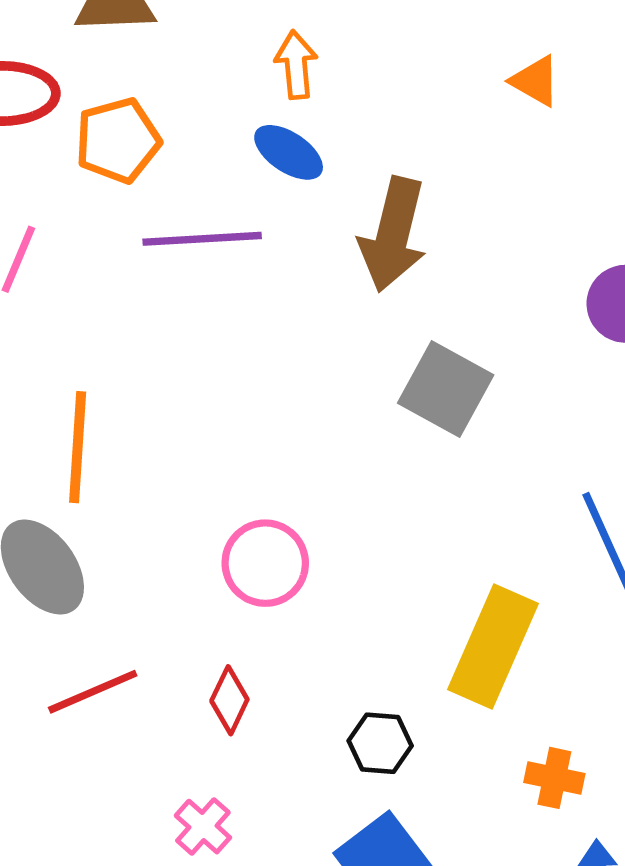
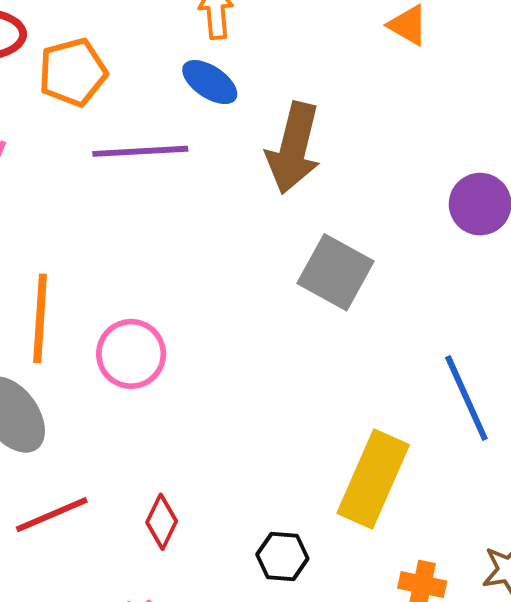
pink circle: (265, 563) -> (131, 354), moved

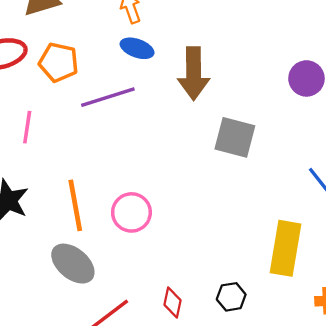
orange pentagon: (73, 72) -> (59, 62), turned -30
black hexagon: (282, 556) -> (231, 297), moved

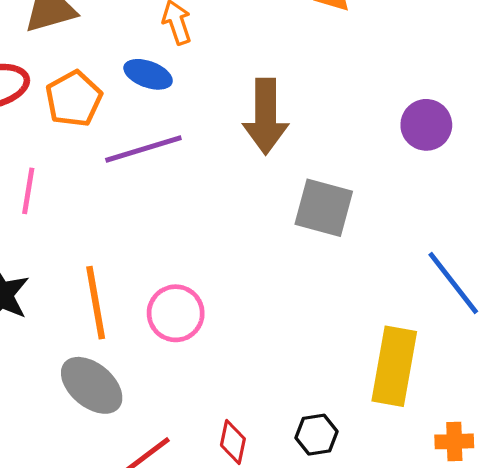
blue ellipse: (137, 48) -> (148, 74), moved
orange pentagon: (59, 62) -> (74, 99), turned 30

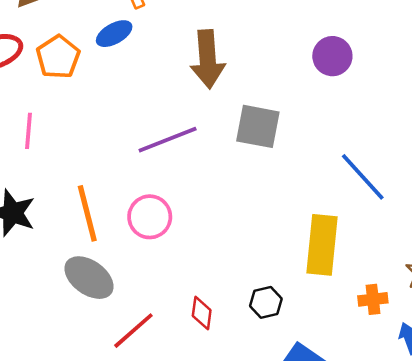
blue ellipse: (148, 74) -> (114, 34), turned -45
purple line: (143, 149) -> (168, 140), moved

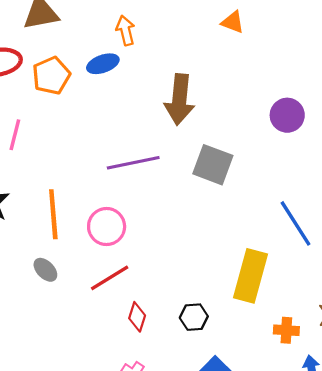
gray ellipse: (89, 278) -> (45, 270), size x0.6
red line: (133, 331) -> (110, 278), moved

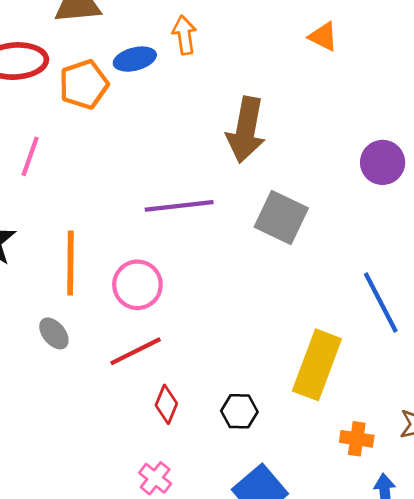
blue ellipse: (103, 64) -> (135, 59), moved

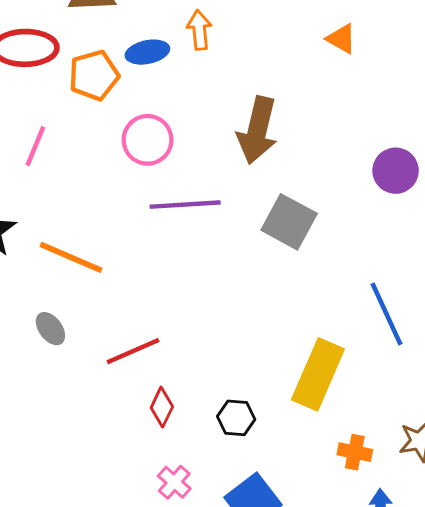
orange line: (70, 263) -> (71, 257), turned -70
pink circle: (137, 285) -> (148, 140), moved
pink cross: (155, 478) -> (174, 482), moved

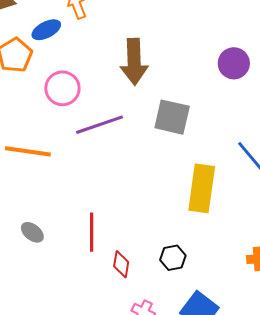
orange line: (71, 257) -> (28, 151), moved
red line: (133, 351) -> (92, 232), turned -51
yellow rectangle: (318, 374) -> (202, 188), moved

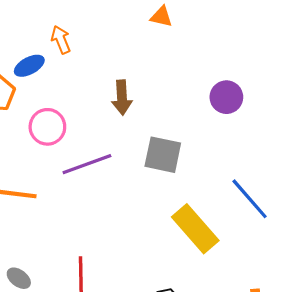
brown arrow: (134, 62) -> (122, 97), size x0.7
yellow rectangle: (202, 188) -> (195, 229), turned -48

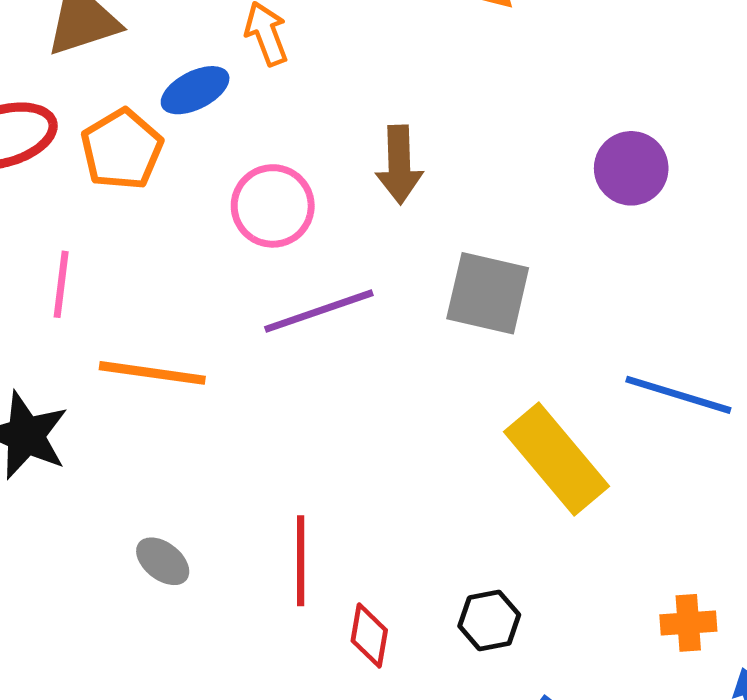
pink circle: (47, 127) -> (273, 206), moved
blue line: (250, 199) -> (678, 395), turned -33

